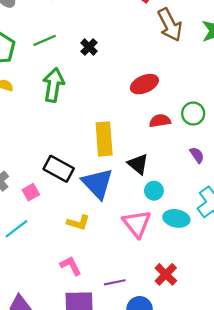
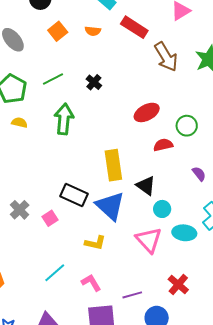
green circle: (193, 114) -> (187, 126), moved
cyan line: (16, 229) -> (55, 273), moved

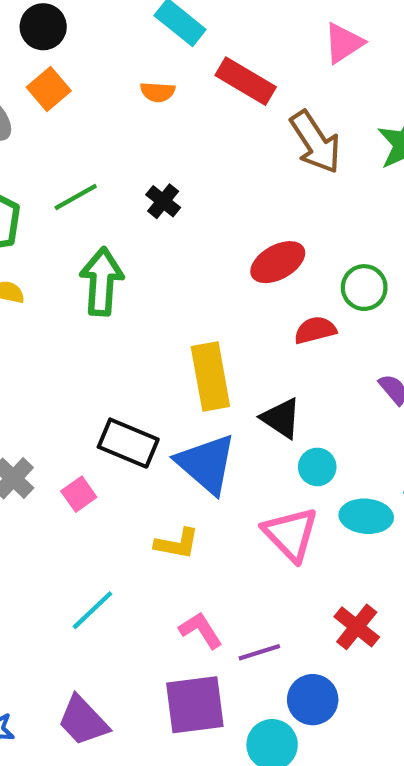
orange square: (58, 31) -> (49, 89), moved
pink L-shape: (91, 283) -> (201, 630), moved

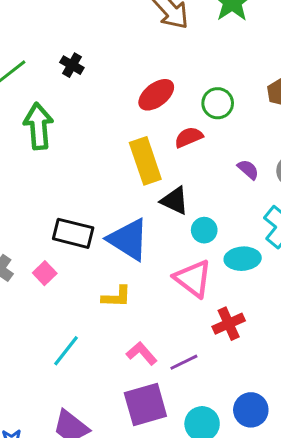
yellow rectangle: (210, 376) -> (145, 161), moved
red cross: (357, 627) -> (229, 324), moved, turned 36
blue circle: (313, 700) -> (251, 410), moved

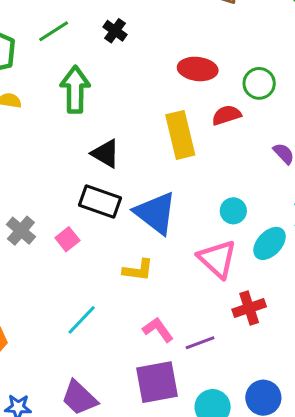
red ellipse: (156, 95) -> (198, 69), turned 39
black triangle: (175, 201) -> (106, 154), moved
cyan ellipse: (243, 259) -> (270, 243), turned -48

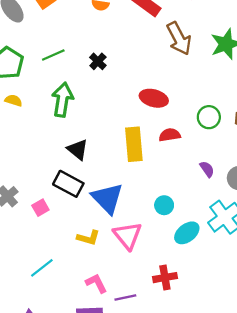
green circle: (259, 83) -> (209, 117), moved
pink triangle: (217, 259) -> (128, 236), moved

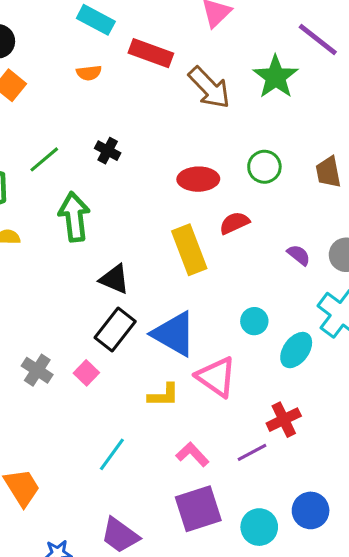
green circle: (209, 117) -> (264, 167), moved
black rectangle: (68, 184) -> (115, 329), turned -64
purple line: (125, 297) -> (252, 452), moved

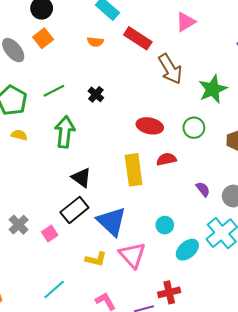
green star: (276, 77) -> (213, 89), moved

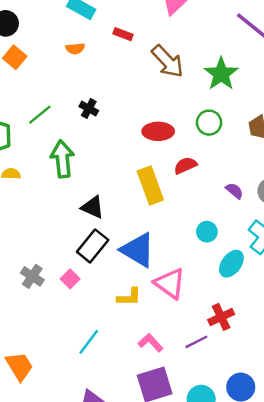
red rectangle: (138, 38) -> (123, 34), size x0.6
cyan circle: (165, 225) -> (207, 232), moved

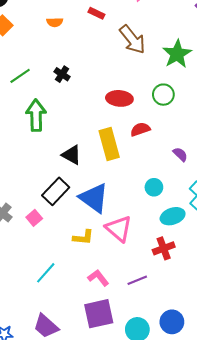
black triangle: (93, 207) -> (72, 155), moved
cyan ellipse: (231, 264) -> (173, 216), turned 30
red cross: (221, 317) -> (164, 248), moved

